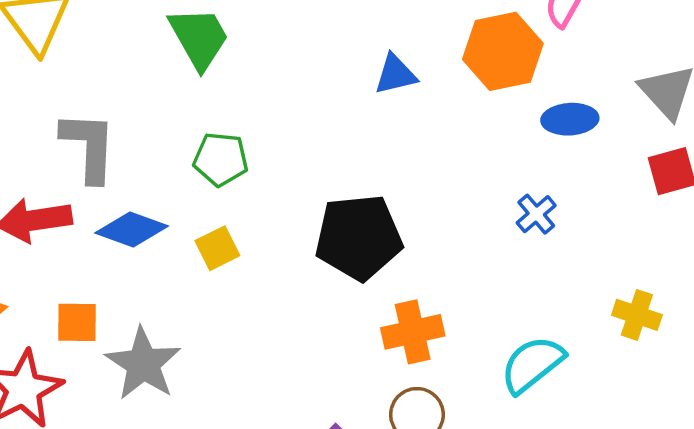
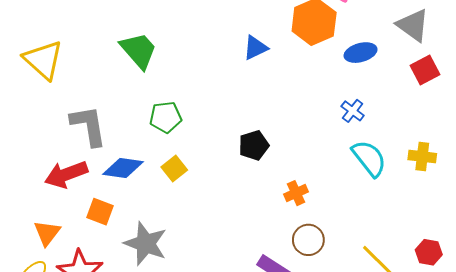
black pentagon: (359, 237) -> (254, 145), size x0.6
orange square: (77, 322) -> (100, 212), moved, turned 32
orange cross: (413, 332) -> (296, 193), size x0.7
cyan semicircle: (532, 364) -> (369, 158), moved, turned 102

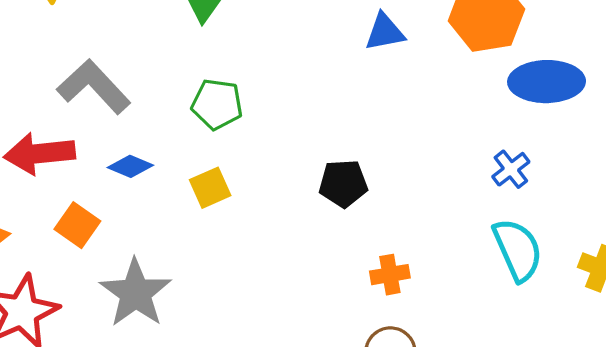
blue ellipse: (361, 53) -> (547, 82), size x1.4
gray L-shape: (88, 126) -> (94, 87), turned -48
blue diamond: (123, 168) -> (130, 166), size x0.7

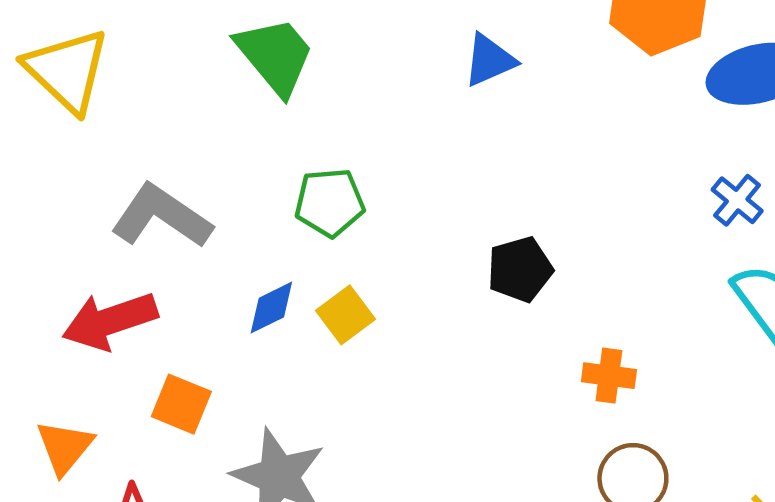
blue triangle: (385, 32) -> (489, 60), moved
blue diamond: (130, 166) -> (271, 308), moved, turned -36
orange cross: (390, 275) -> (609, 376), turned 30

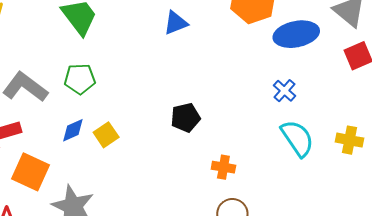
green pentagon: (330, 203) -> (80, 79), moved
orange square: (181, 404) -> (31, 172), size x1.4

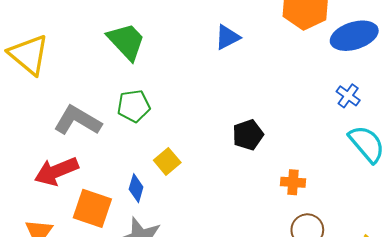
blue diamond: (73, 130) -> (136, 188), moved, turned -44

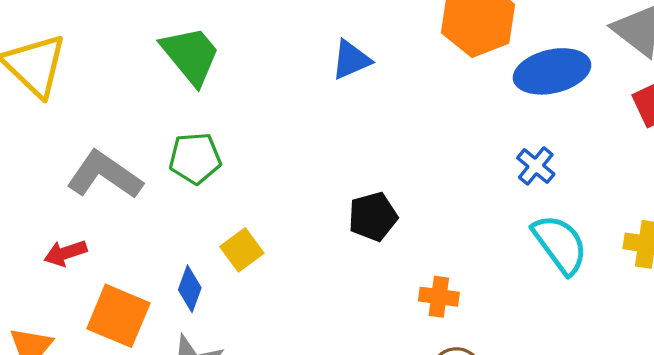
red arrow: (56, 171) -> (65, 253), size x0.6

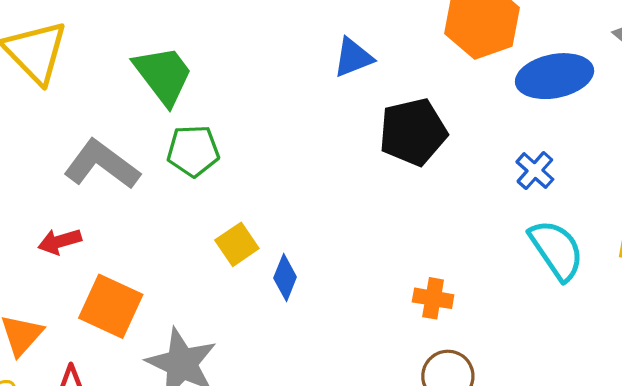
green trapezoid: (191, 55) -> (163, 75), moved
black pentagon: (373, 217) -> (413, 132), moved, size x1.4
blue diamond: (190, 289) -> (285, 278), moved

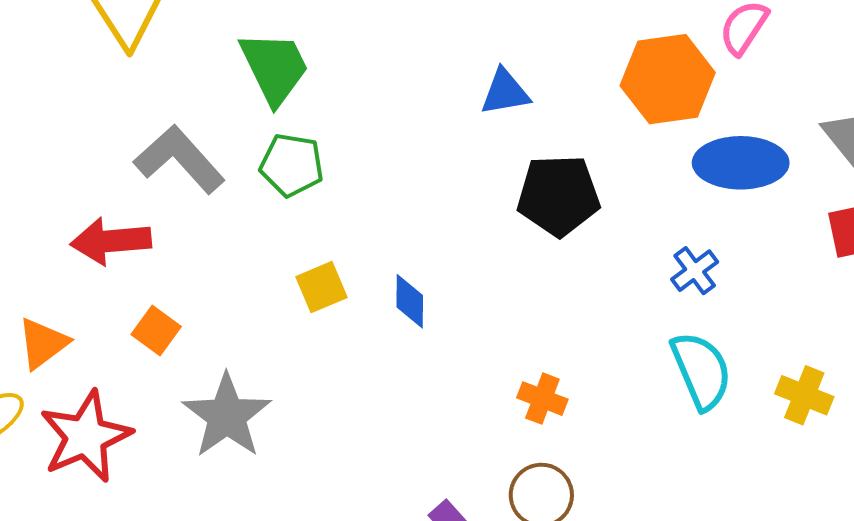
red arrow: (60, 241) -> (111, 241), size x1.5
blue diamond: (285, 278) -> (410, 301), moved, turned -33
orange square: (111, 306) -> (156, 331), size x0.6

